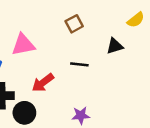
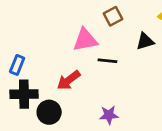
brown square: (74, 24) -> (113, 16), moved
pink triangle: (23, 45) -> (85, 40), moved

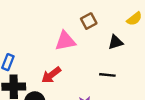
black line: (107, 61) -> (107, 75), moved

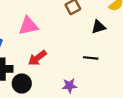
pink triangle: (65, 41) -> (28, 26), moved

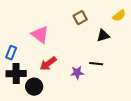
pink triangle: (28, 26) -> (40, 35), turned 48
purple star: (70, 86) -> (77, 73), moved

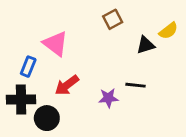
yellow semicircle: (119, 16) -> (168, 31), moved
blue rectangle: (11, 53) -> (28, 67), moved

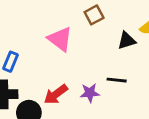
pink triangle: (55, 44) -> (60, 39), moved
red arrow: (67, 85) -> (56, 94), moved

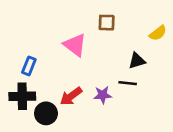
brown square: (94, 15) -> (107, 23), turned 30
black triangle: (127, 40) -> (137, 61), moved

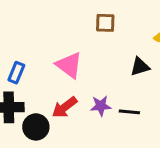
pink triangle: (75, 45) -> (69, 65), moved
black line: (128, 83) -> (129, 112), moved

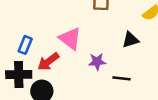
purple star: (101, 106) -> (97, 62), moved
red arrow: (65, 107) -> (48, 62), moved

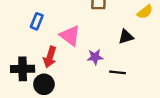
blue rectangle: (25, 45) -> (37, 21), moved
red arrow: (48, 62) -> (50, 57), turned -36

